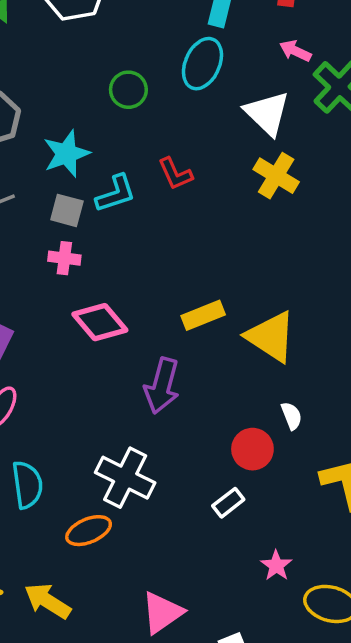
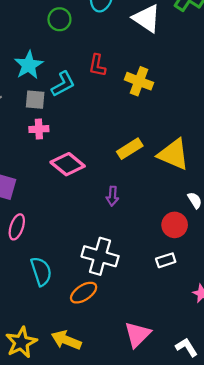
red L-shape: (175, 174) -> (97, 65), turned 45
yellow cross: (276, 176) -> (139, 81), moved
purple arrow: (162, 386) -> (112, 196), size x0.6
white rectangle: (228, 503) -> (166, 260), turned 30

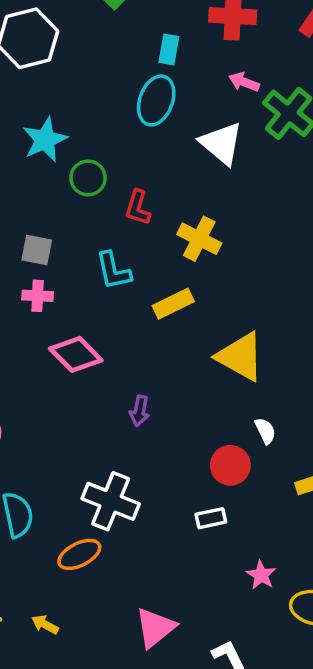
green circle: (59, 19) -> (88, 178), moved
cyan star: (29, 65) -> (45, 140), moved
cyan L-shape: (63, 84) -> (113, 271), moved, turned 100
yellow rectangle: (130, 149) -> (173, 304), moved
yellow arrow: (66, 340) -> (45, 624), size x0.6

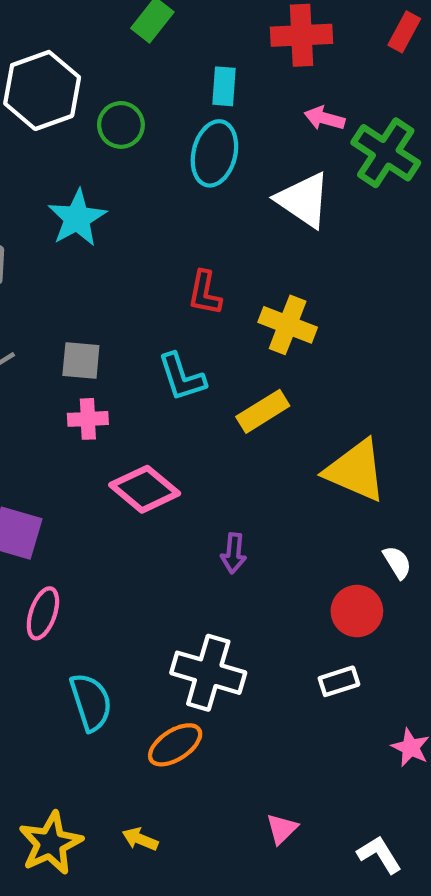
green circle: (88, 178) -> (121, 125), moved
pink triangle: (155, 628) -> (282, 829), size x0.6

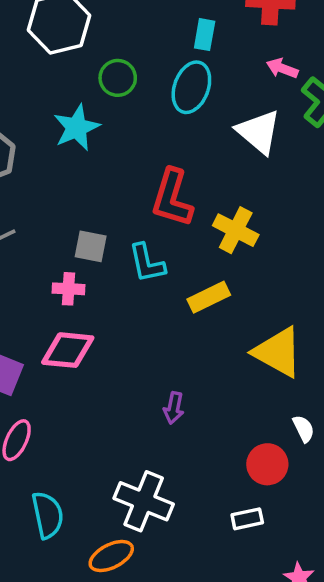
green circle: (121, 125) -> (118, 78), moved
red L-shape: (205, 293) -> (172, 198), size x1.6
gray square: (81, 360) -> (91, 246), moved
pink diamond: (145, 489) -> (68, 350), moved, turned -40

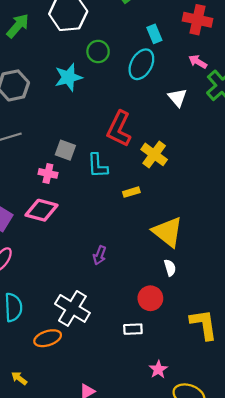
cyan rectangle: (205, 35) -> (154, 34), turned -42
white triangle: (259, 132) -> (178, 98), size x0.7
yellow rectangle: (209, 297) -> (131, 192), size x0.7
white semicircle: (304, 429) -> (170, 268), moved

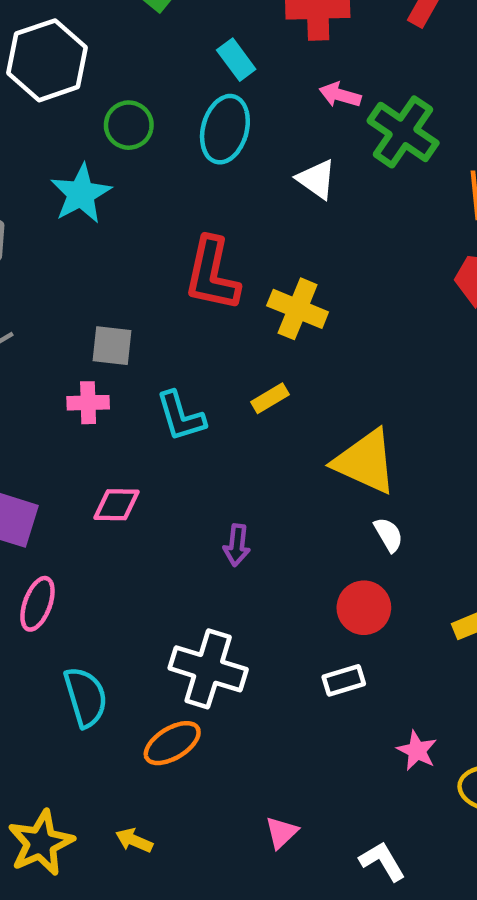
cyan L-shape: (98, 166) -> (181, 416), moved
pink diamond: (42, 210) -> (117, 505), moved, size x0.7

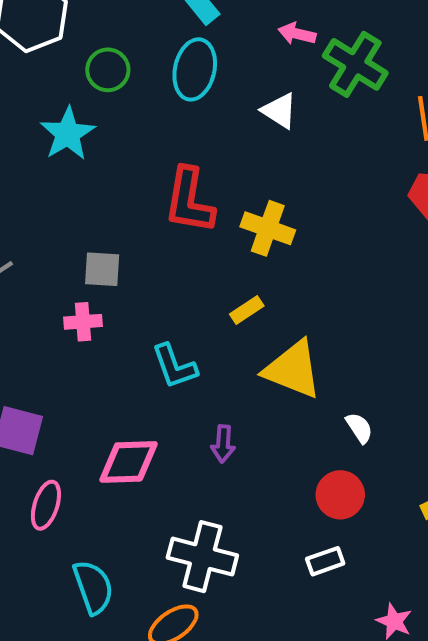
cyan L-shape: (181, 416) -> (174, 366), moved
yellow triangle: (365, 462) -> (293, 369), moved
pink diamond: (117, 505) -> (129, 462), moved, size x1.4

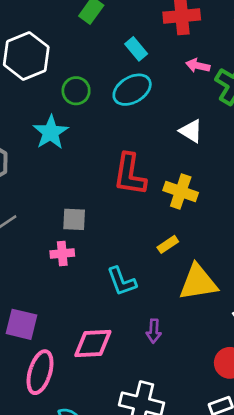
cyan ellipse: (195, 69) -> (132, 90), turned 48
white triangle: (279, 111) -> (191, 131), moved
yellow triangle: (293, 369) -> (198, 282), turned -30
pink ellipse: (46, 505) -> (40, 372), size x1.4

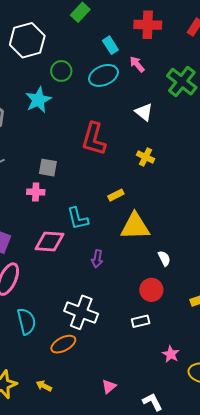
pink arrow: (198, 66) -> (137, 64), moved, turned 30
yellow cross: (181, 192) -> (146, 157), moved, size x0.7
pink diamond: (93, 344) -> (50, 242), moved

